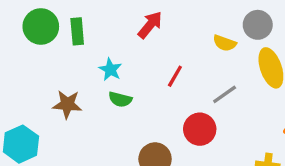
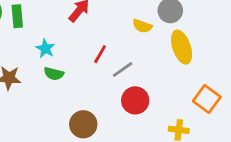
gray line: (225, 94) -> (123, 70), moved
red circle: (200, 129) -> (135, 100), moved

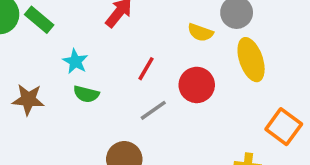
green rectangle: (17, 16) -> (39, 20), turned -45
gray line: (123, 70) -> (153, 110), moved
red circle: (135, 100) -> (197, 85), moved

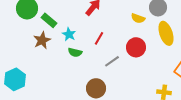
green rectangle: (39, 20) -> (49, 20), moved
red line: (146, 69) -> (99, 38), moved
brown star: (28, 99) -> (42, 40), moved, turned -30

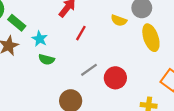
red line: (99, 38) -> (81, 33), moved
red circle: (136, 47) -> (115, 78), moved

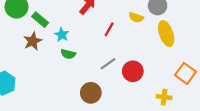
red line: (81, 33) -> (109, 29), moved

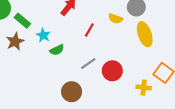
green semicircle: (68, 54) -> (57, 50), moved, turned -40
yellow cross: (164, 97) -> (144, 88), moved

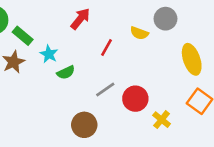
yellow ellipse: (145, 34) -> (192, 59), moved
yellow cross: (144, 88) -> (162, 120), moved, turned 32

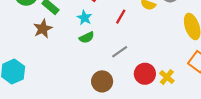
cyan star: (49, 54) -> (84, 18), moved
red circle: (135, 99) -> (145, 74), moved

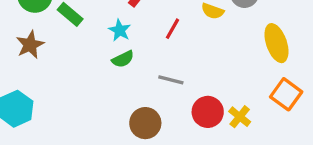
brown star: (43, 29) -> (30, 45), moved
gray line: (120, 52) -> (171, 80), turned 49

